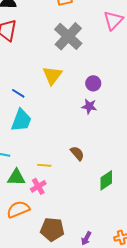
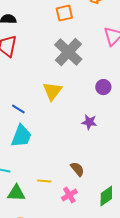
purple circle: (93, 83) -> (103, 87), moved
pink cross: (38, 186) -> (69, 195), moved

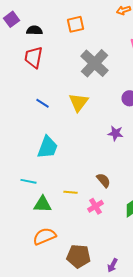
orange square: (64, 13) -> (76, 24), moved
blue line: (18, 109) -> (42, 103), moved

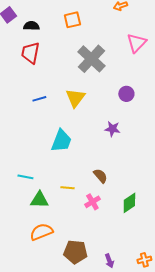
blue line: (42, 103) -> (39, 99), turned -48
cyan trapezoid: (48, 147) -> (61, 141), moved
purple arrow: (112, 265) -> (109, 261), turned -48

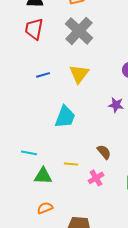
gray cross: (91, 59) -> (79, 31), moved
orange semicircle: (41, 232) -> (45, 208), size x0.7

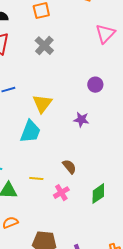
gray cross: (79, 31) -> (44, 46), size x0.7
yellow triangle: (79, 74) -> (42, 104), moved

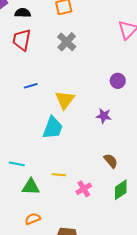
brown semicircle: (69, 167) -> (111, 161), moved

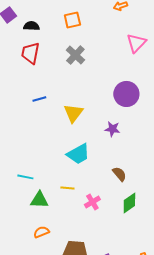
purple circle: (118, 81) -> (126, 94), size x1.6
cyan trapezoid: (53, 128) -> (78, 154), moved, turned 40

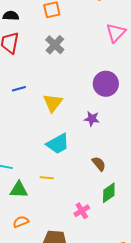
pink cross: (92, 202) -> (82, 211), moved

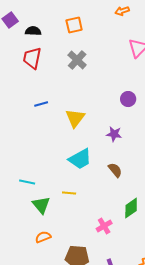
purple circle: (106, 84) -> (128, 99), size x0.6
brown semicircle: (99, 164) -> (115, 170), moved
green triangle: (19, 190) -> (41, 205), turned 48

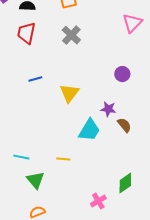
cyan trapezoid: (80, 159) -> (89, 130), moved, turned -30
brown semicircle: (115, 170) -> (124, 125), moved
yellow line: (69, 193) -> (63, 159), moved

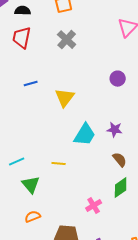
purple star: (108, 109) -> (115, 130), moved
brown semicircle: (124, 125) -> (120, 160), moved
cyan line: (21, 157) -> (17, 162), turned -35

